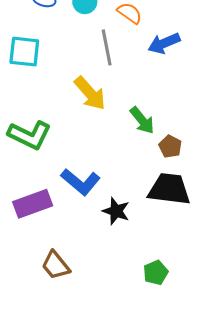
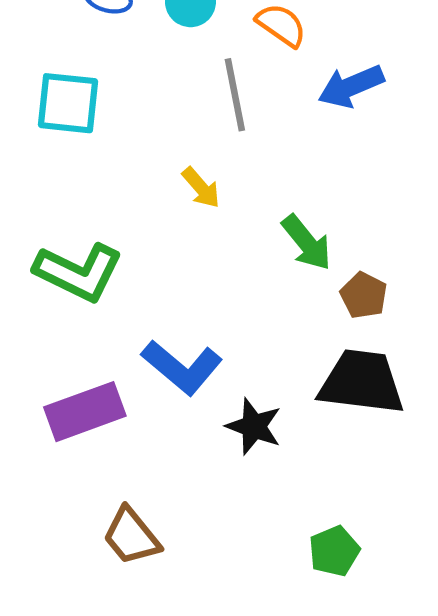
yellow arrow: (90, 93) -> (201, 188), size x0.6

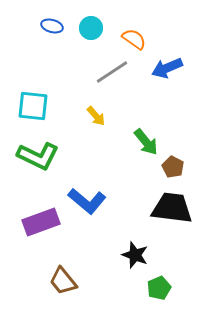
gray line: (235, 95) -> (112, 72), turned 68
cyan square: (68, 103) -> (33, 106), moved
black star: (254, 426) -> (135, 255), moved

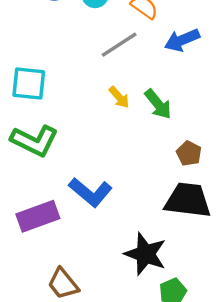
yellow arrow: (96, 116) -> (119, 97), moved
green arrow: (146, 142) -> (158, 104), moved
black star: (135, 255) -> (145, 254), size x1.4

